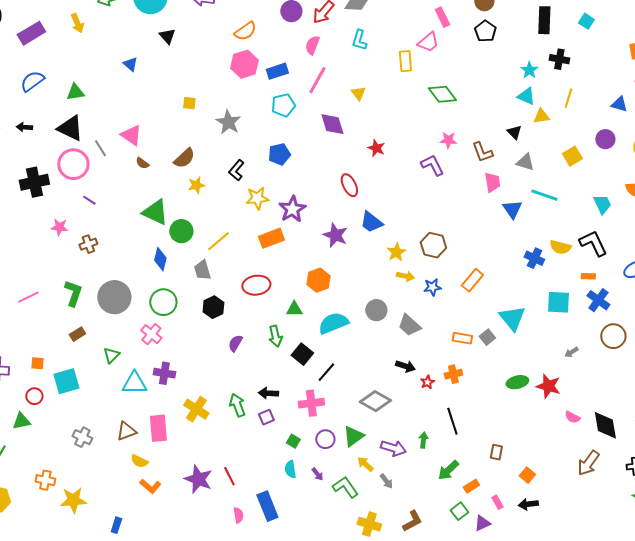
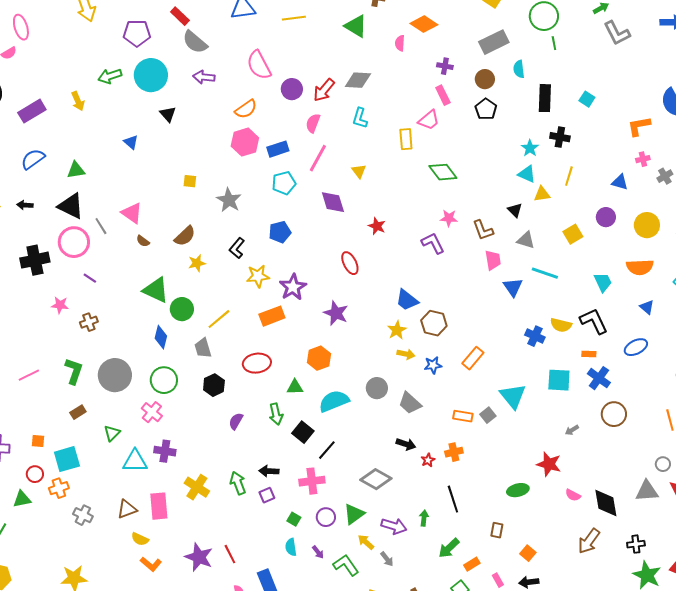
blue trapezoid: (371, 222) -> (407, 300), moved
green ellipse: (517, 382) -> (518, 490), moved
orange cross: (45, 480) -> (59, 488), moved, turned -30

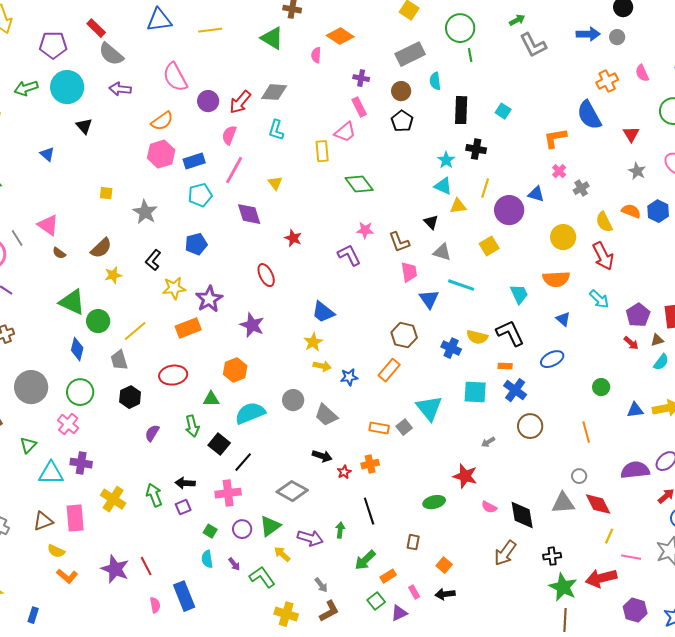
pink cross: (643, 159) -> (559, 171), turned -32
purple circle: (606, 217) -> (509, 210), moved, size x1.5
brown hexagon: (434, 323) -> (404, 335), moved
gray arrow: (387, 559) -> (321, 585), moved

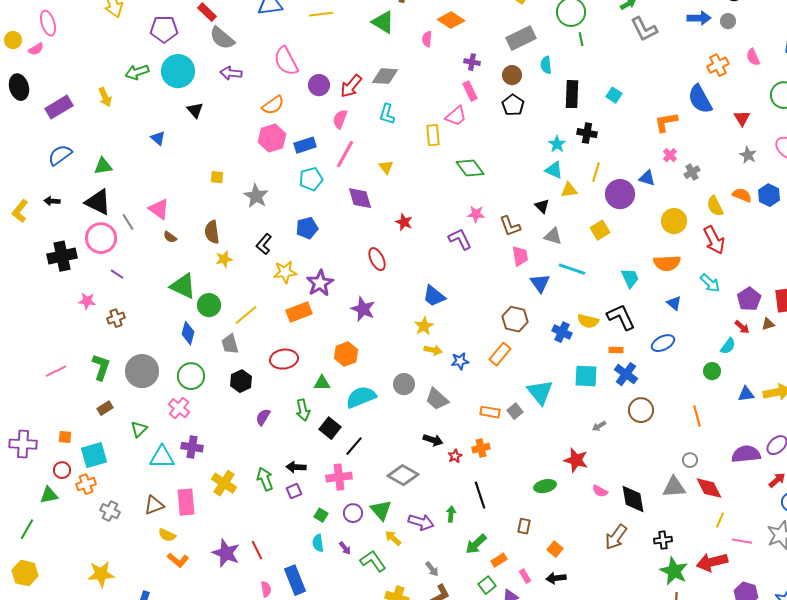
brown semicircle: (101, 248) -> (212, 232), turned 125
cyan semicircle: (661, 362) -> (728, 346), moved
green triangle: (270, 526) -> (381, 510), turned -35

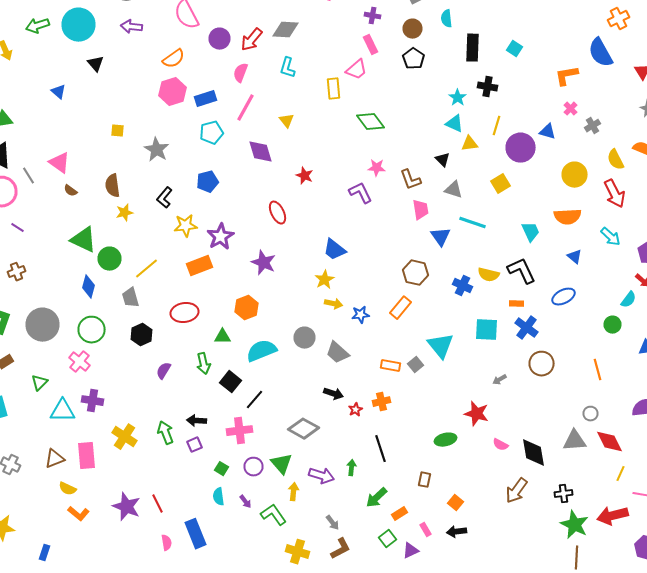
yellow arrow: (393, 538) -> (294, 492), turned 54

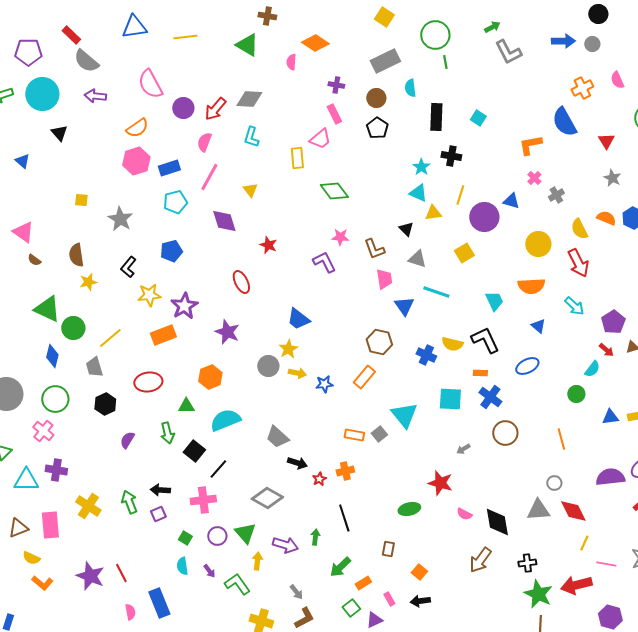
gray circle: (304, 338) -> (268, 366), moved
gray trapezoid: (338, 353) -> (277, 437), moved

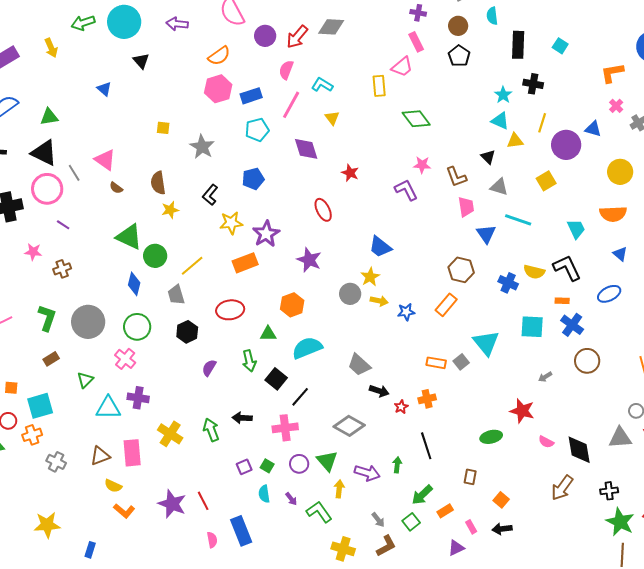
cyan L-shape: (251, 137) -> (322, 85), moved, turned 105
purple square: (158, 514) -> (244, 467), moved
green square: (351, 608) -> (411, 522), moved

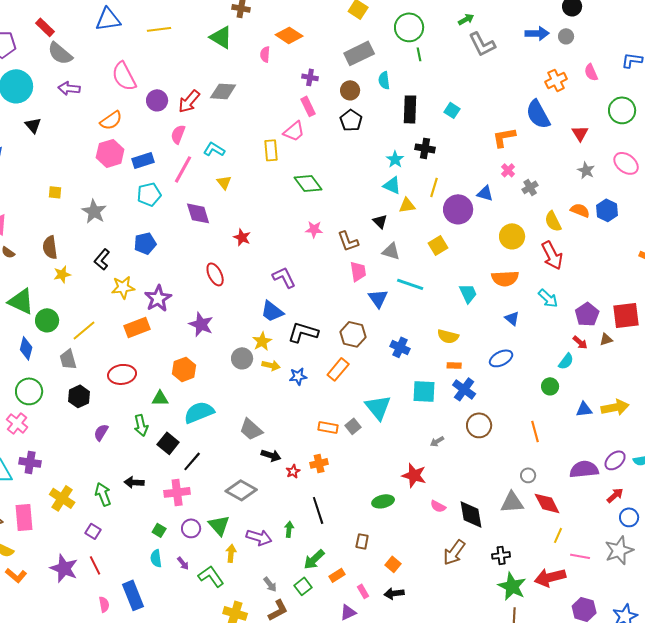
purple L-shape: (406, 190) -> (284, 277), moved
black L-shape: (567, 268) -> (303, 332), moved, turned -48
yellow semicircle: (534, 272) -> (448, 336), moved
purple square: (244, 467) -> (93, 531), moved, turned -35

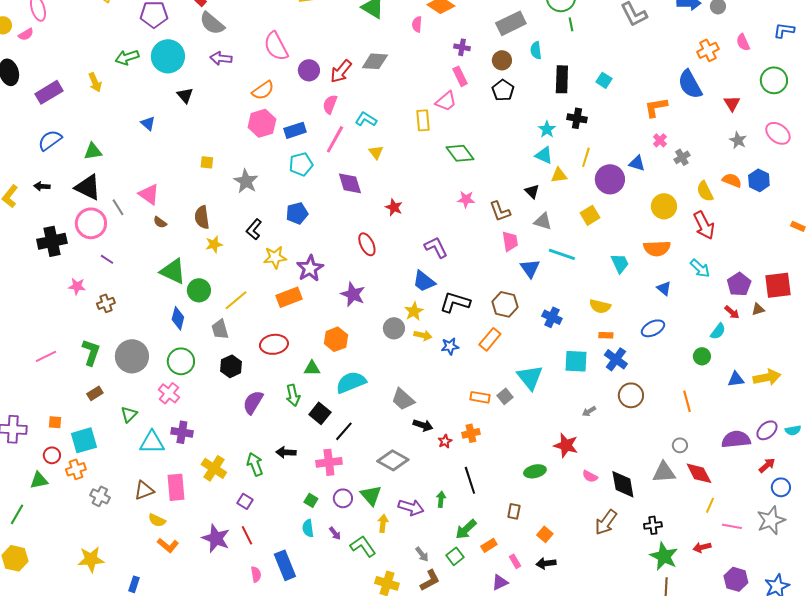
purple semicircle: (101, 432) -> (253, 402), size x1.4
red arrow: (550, 577) -> (702, 547), size x0.6

